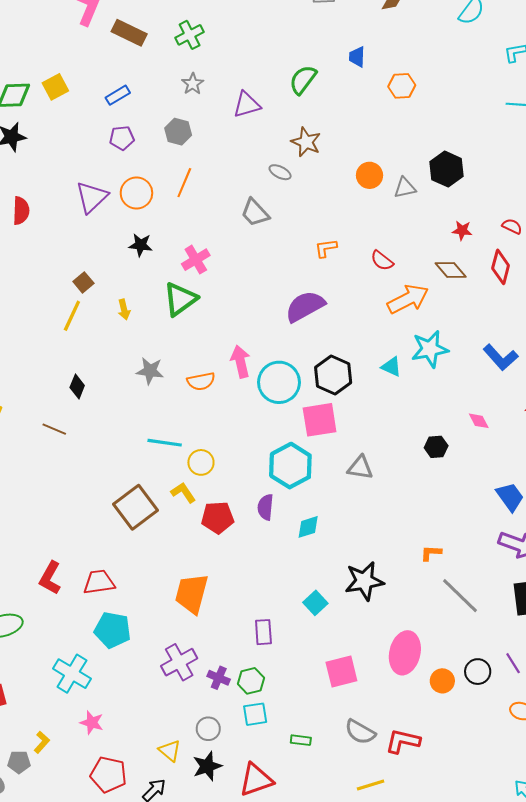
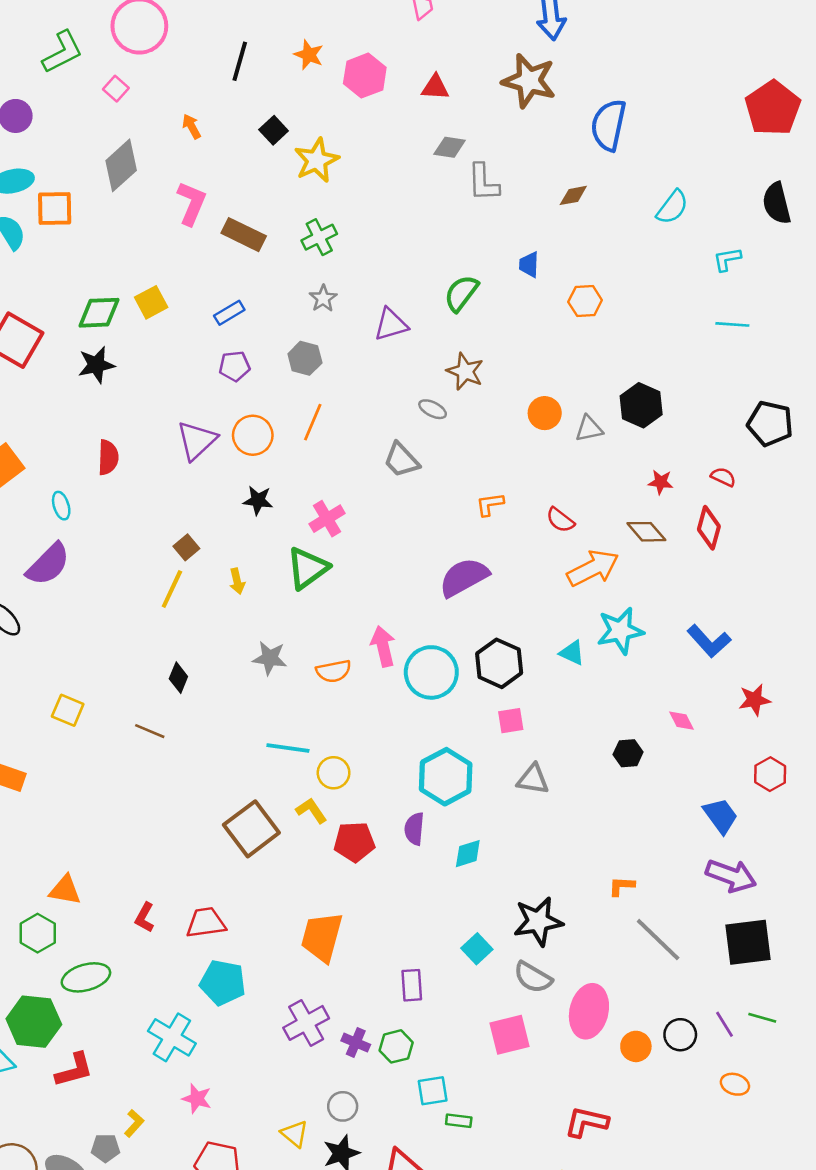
pink square: (320, 420) -> (511, 721), moved, size x0.6
red L-shape: (50, 578) -> (145, 917), size x0.7
cyan square: (255, 714) -> (433, 1091), moved
gray semicircle: (360, 732) -> (533, 977), moved

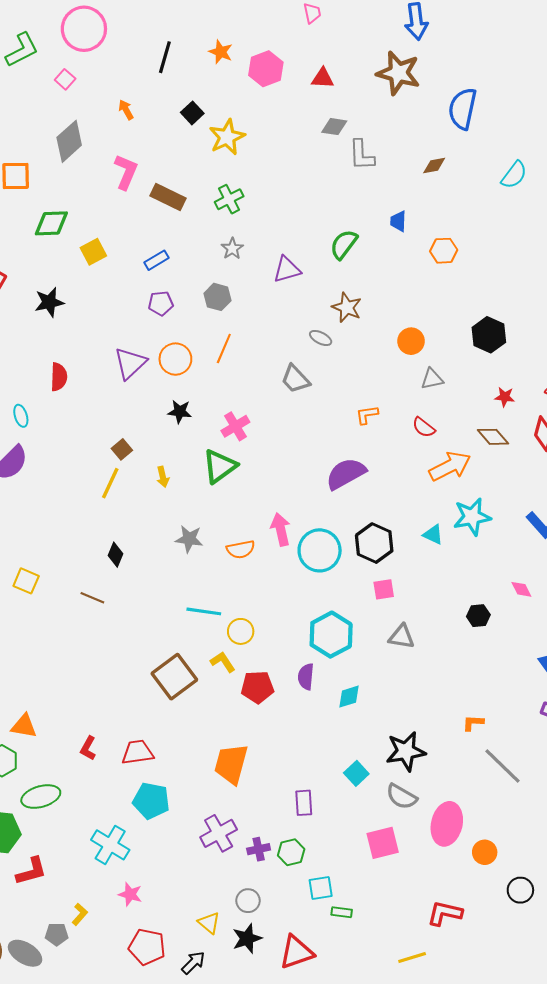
green diamond: (99, 313) -> (51, 223), moved
gray triangle: (589, 429) -> (432, 379), moved
black circle: (680, 1035) -> (520, 890), moved
purple cross: (356, 1043) -> (259, 849), turned -35

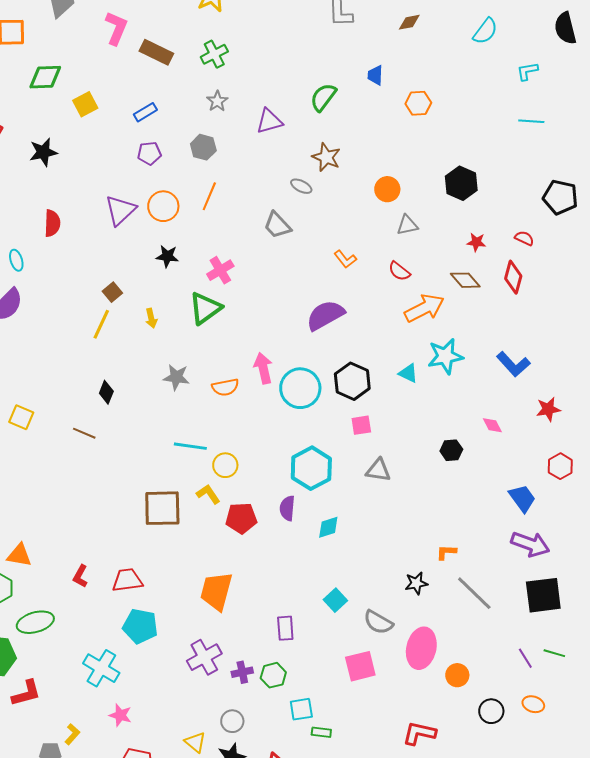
orange L-shape: (367, 415) -> (345, 259), turned -120
brown square: (174, 677) -> (162, 508), turned 36
black star: (406, 751) -> (416, 583), moved, size x0.6

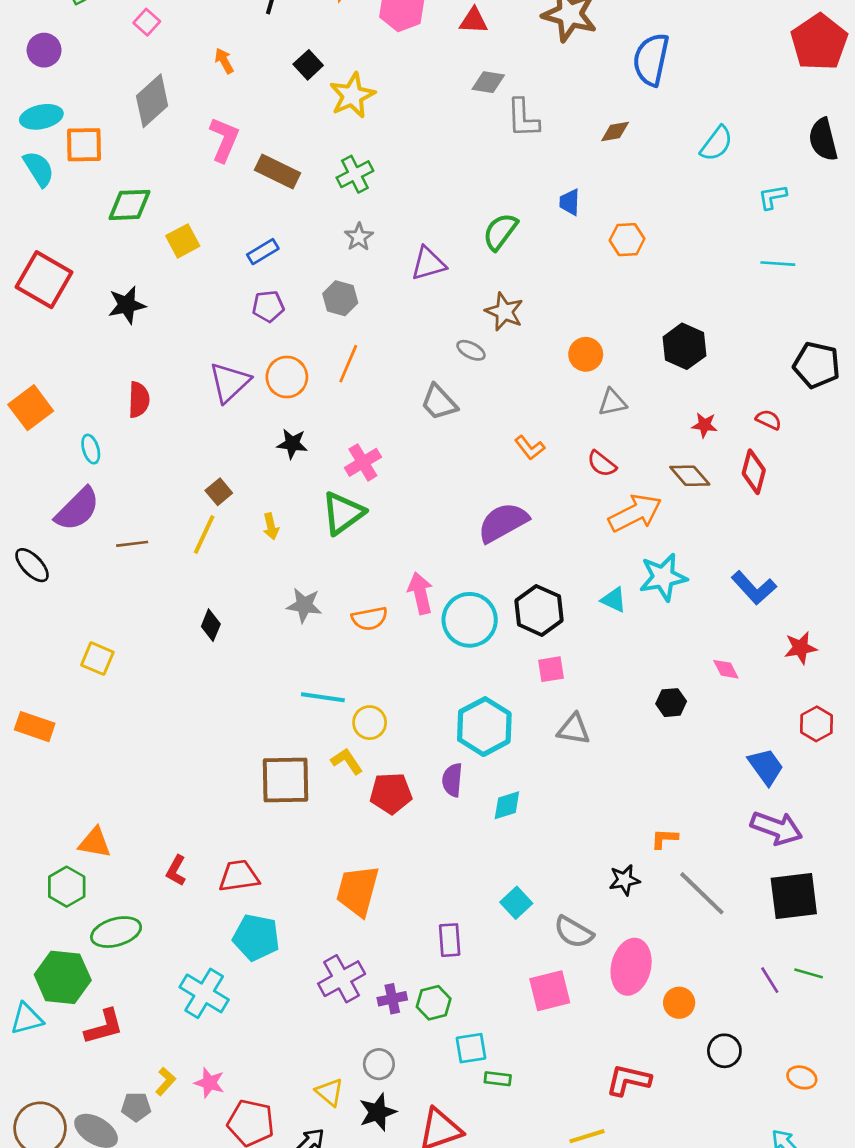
brown line: (84, 433) -> (132, 544), moved, turned -30
orange ellipse: (533, 704) -> (802, 1077), moved
pink star: (120, 715) -> (209, 1083), moved

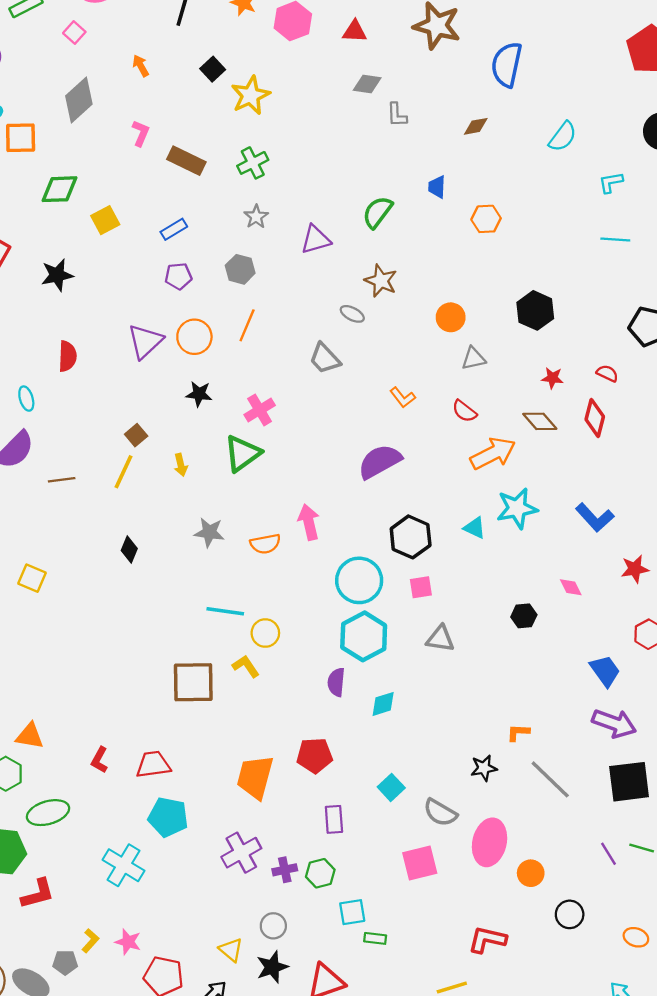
gray L-shape: (523, 118) -> (397, 115), size x0.7
pink L-shape: (224, 140) -> (141, 133), size x0.7
cyan circle: (470, 620) -> (359, 580), moved
red pentagon: (391, 793) -> (315, 755), moved

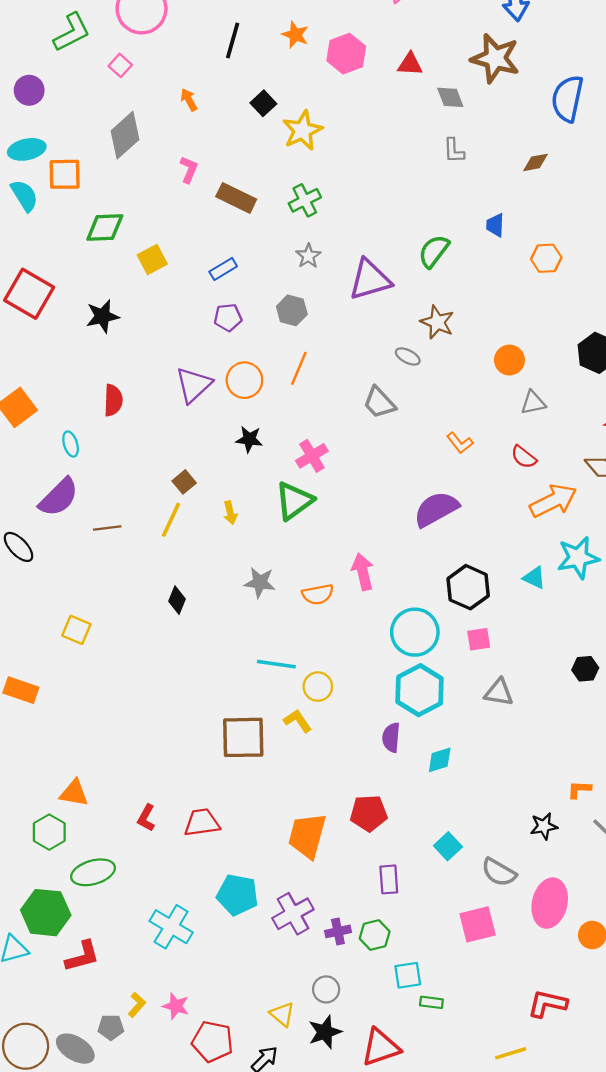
gray diamond: (367, 84) -> (450, 97), moved, turned 60
purple triangle: (316, 240) -> (370, 280), size x1.4
cyan pentagon: (168, 817) -> (237, 895), moved

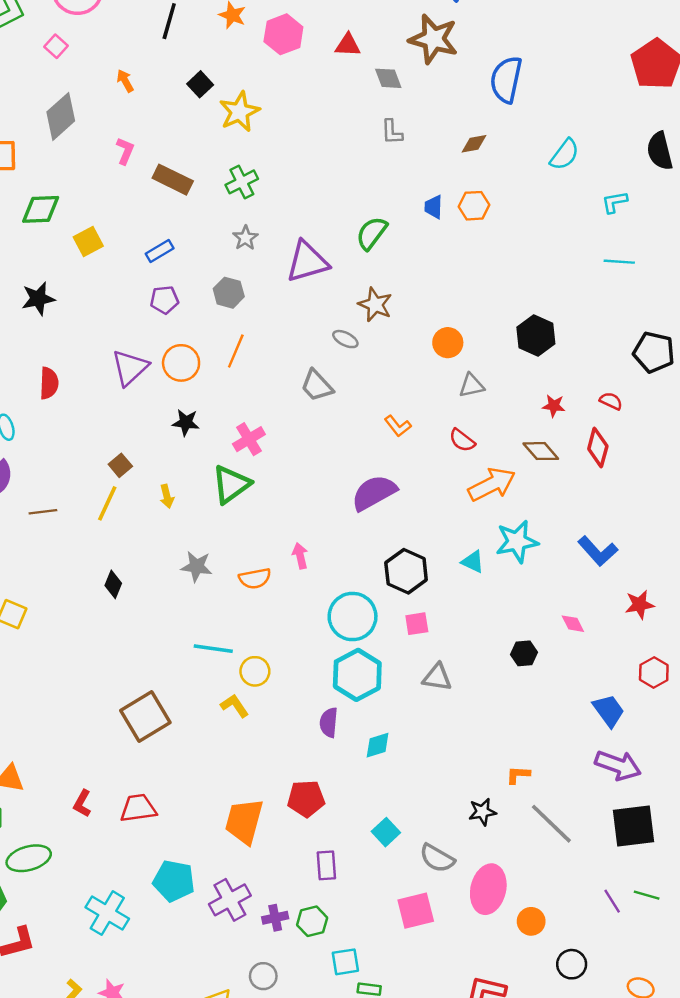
orange hexagon: (546, 258) -> (474, 206), moved
pink arrow: (363, 572) -> (300, 556), size x0.7
brown square: (243, 737) -> (145, 717), moved, turned -30

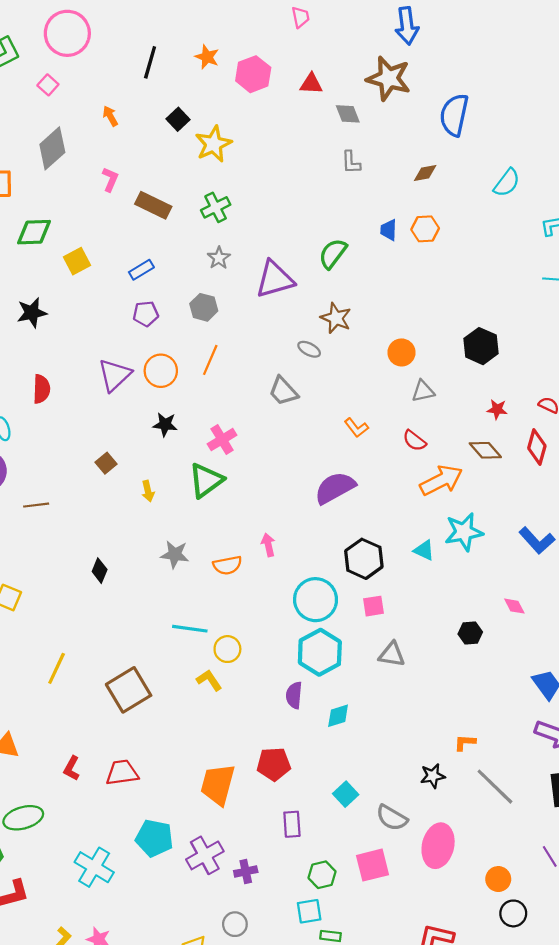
yellow line: (107, 503) -> (57, 668), moved
green hexagon: (312, 921) -> (322, 875), moved
orange circle: (531, 921) -> (498, 879), moved

